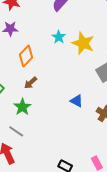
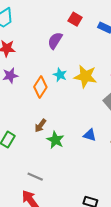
orange diamond: (26, 56) -> (40, 87), moved
green star: (22, 107) -> (55, 140), moved

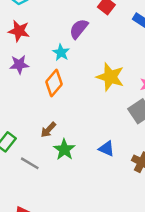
cyan star: (60, 75) -> (61, 52), moved
gray line: (35, 177) -> (30, 163), moved

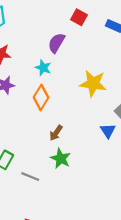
brown arrow: (48, 130) -> (56, 133), moved
blue triangle: (107, 149) -> (108, 131), moved, turned 42

